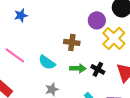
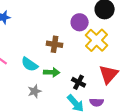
green arrow: (78, 68) -> (52, 72), moved
black cross: (98, 69) -> (79, 82), moved

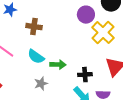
brown cross: (55, 44) -> (34, 27), moved
black cross: (79, 82) -> (85, 75), turned -32

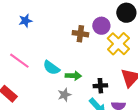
brown cross: (34, 27) -> (80, 34), moved
gray star: (41, 84) -> (64, 95), moved

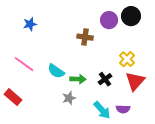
purple circle: (101, 26) -> (109, 20), moved
yellow cross: (118, 44) -> (127, 59), moved, size x0.7
black cross: (100, 86) -> (105, 79), moved, turned -32

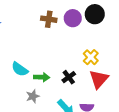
brown cross: (85, 37) -> (49, 19), moved

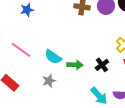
gray star: (33, 96) -> (49, 81), moved

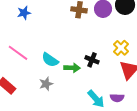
black cross: (102, 65) -> (92, 60), moved, turned -32

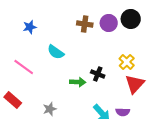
cyan semicircle: (50, 60) -> (56, 52), moved
gray star: (46, 84) -> (50, 109), moved

